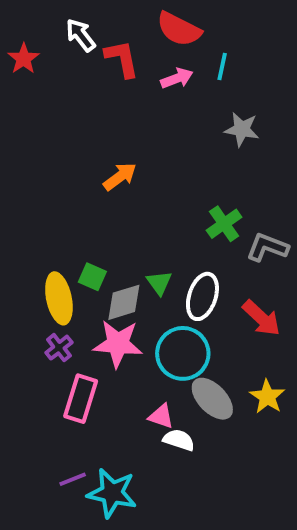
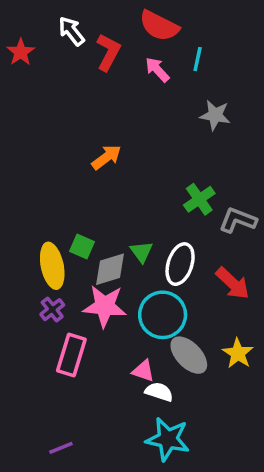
red L-shape: (122, 59) -> (108, 52), turned 39
pink arrow: (177, 78) -> (157, 70), turned -112
purple line: (73, 479) -> (61, 448), moved
cyan star: (112, 493) -> (168, 439), moved

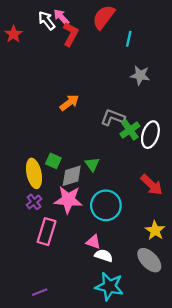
red semicircle: (159, 26) -> (104, 17), turned 100
pink arrow: (157, 70) -> (61, 17), moved
gray L-shape: (238, 220) -> (113, 117), moved
white ellipse: (180, 264) -> (150, 135), moved
gray ellipse: (189, 355) -> (149, 260), moved

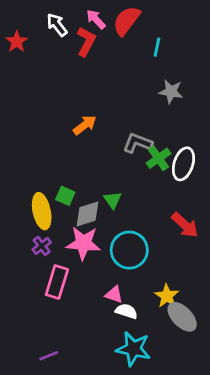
pink arrow: (61, 17) -> (96, 19), moved
yellow star: (155, 230) -> (167, 296), moved

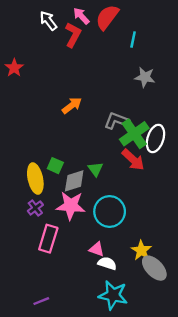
red star: (17, 42) -> (14, 68), moved
green cross: (158, 158) -> (134, 134), size x1.4
red arrow: (185, 225) -> (133, 160), moved

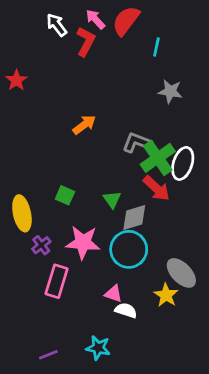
yellow ellipse: (35, 179) -> (22, 213), moved
gray diamond: (74, 181) -> (134, 217), moved
gray ellipse: (154, 268) -> (181, 273), moved
cyan star: (113, 295) -> (98, 348), moved, size x0.7

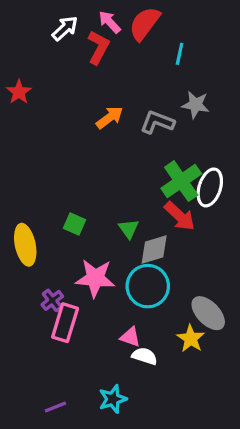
white arrow: (57, 25) -> (65, 28), turned 85
orange arrow: (84, 125) -> (110, 117), moved
gray L-shape: (137, 143) -> (157, 122), moved
purple cross: (41, 245) -> (52, 300), moved
cyan star: (98, 348) -> (113, 399), turned -30

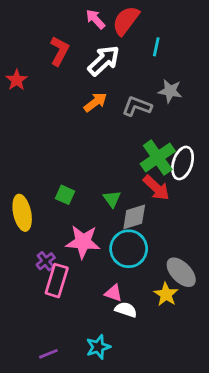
white arrow: (65, 28) -> (104, 61), moved, size x1.4
red L-shape: (98, 47) -> (59, 51), moved

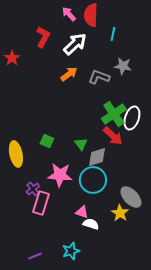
red semicircle: (126, 21) -> (91, 15), turned -35

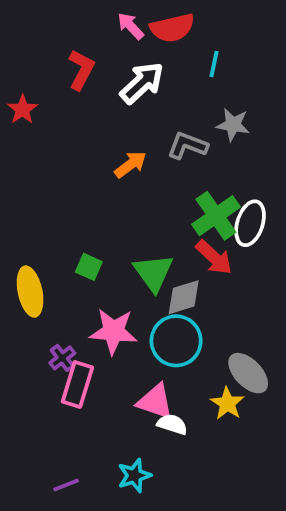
red semicircle: (91, 15) -> (172, 28), turned -105
orange arrow: (69, 74) -> (131, 164), moved
green triangle: (81, 144) -> (153, 273), size x1.6
pink triangle: (82, 212) -> (155, 402), size x1.5

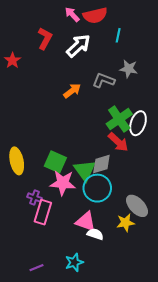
green square: (89, 267) -> (55, 162), moved, size x1.5
green triangle: (153, 273) -> (85, 170), moved
purple cross: (62, 358) -> (34, 198), turned -32
yellow star: (227, 403) -> (125, 223), turned 30

